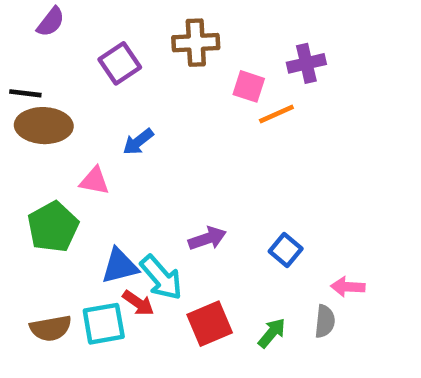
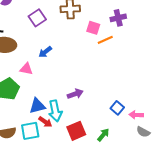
blue square: (286, 250) -> (117, 108), moved
cyan arrow: (161, 278) -> (55, 111), turned 30
gray semicircle: (325, 321) -> (143, 132), moved, turned 112

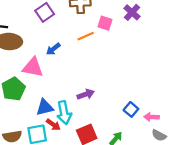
purple cross: (118, 18) -> (132, 12), turned -35
orange line: (105, 40) -> (86, 36), moved
pink triangle: (26, 69) -> (33, 67), size x1.5

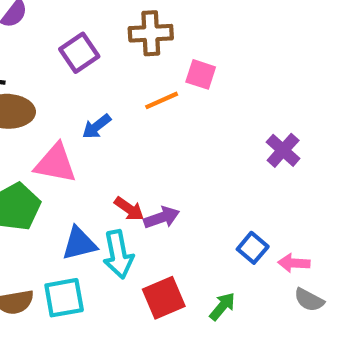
purple cross: (132, 12) -> (283, 150), moved
red arrow: (53, 125) -> (129, 209), moved

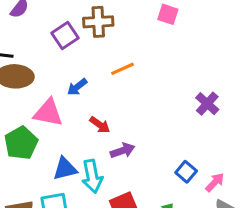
brown cross: (151, 33) -> (98, 22), moved
pink square: (201, 74) -> (168, 14), moved
red arrow: (129, 209) -> (100, 125), moved
pink arrow: (294, 263) -> (215, 182), turned 130

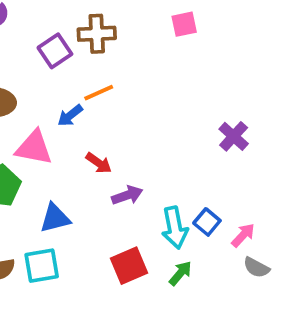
pink square: (168, 14) -> (184, 24), turned -30
orange line: (122, 69) -> (99, 93), moved
cyan arrow: (92, 176) -> (175, 228), moved

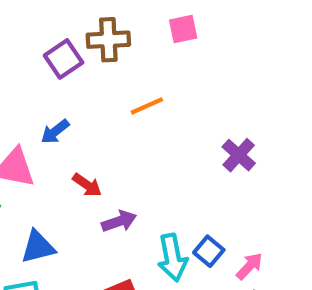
brown cross: (97, 34) -> (108, 40), moved
purple square: (55, 51) -> (64, 59), moved
orange line: (99, 93) -> (147, 106), moved

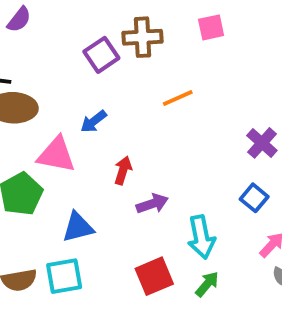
red arrow: (87, 185) -> (123, 170), turned -108
blue square: (209, 251) -> (254, 198), moved

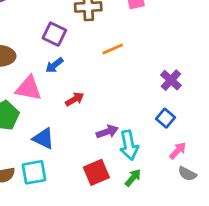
purple square: (101, 55) -> (54, 34), moved, turned -30
red arrow: (123, 170) -> (75, 99), turned 42
purple arrow: (152, 204) -> (107, 132), moved
blue triangle: (78, 227) -> (44, 138), turned 40

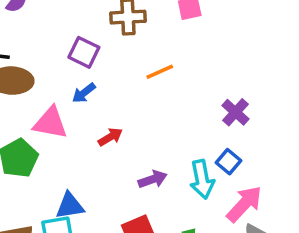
blue triangle: (44, 138) -> (70, 206), moved, turned -35
cyan arrow: (129, 145) -> (202, 179), moved
pink arrow: (178, 151) -> (244, 204), size x1.6

